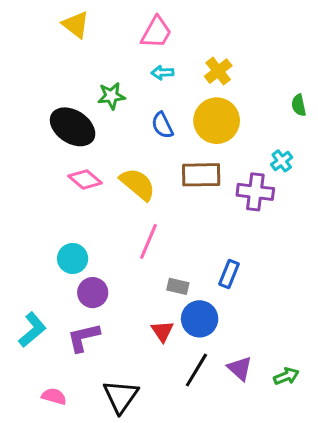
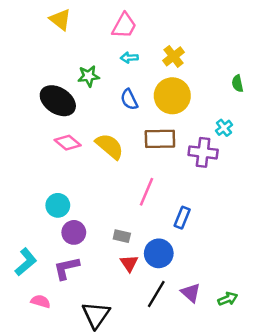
pink line: (148, 241) -> (146, 192), moved
gray rectangle: (178, 286) -> (122, 236), moved
pink semicircle: (54, 396) -> (41, 301), moved

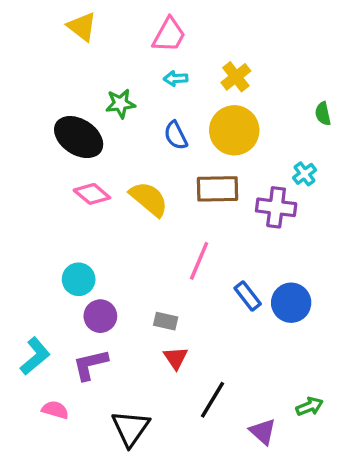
blue rectangle: (182, 218) -> (248, 296), turned -60
blue circle: (159, 253) -> (291, 303), moved
purple triangle: (191, 293) -> (263, 432), moved

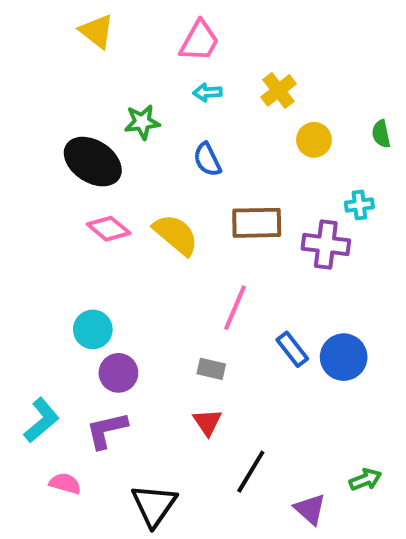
yellow circle: (234, 130) -> (314, 140), moved, size x0.6
cyan cross: (305, 174) -> (359, 205), turned 30
gray rectangle: (166, 321) -> (211, 369), moved

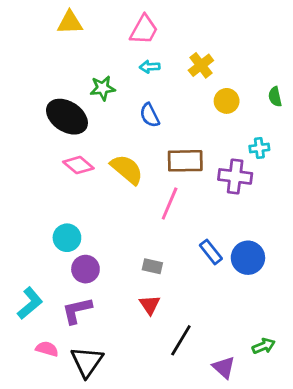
yellow triangle: (97, 31) -> (70, 23), turned -40
pink line: (235, 308) -> (170, 204), moved
black triangle: (154, 505) -> (87, 362), moved

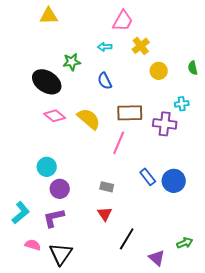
pink trapezoid: (144, 30) -> (123, 21), moved

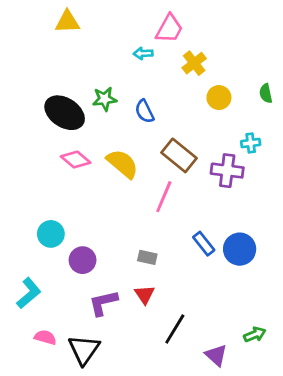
cyan arrow: (105, 47) -> (143, 53), moved
green star: (72, 62) -> (105, 99), moved
brown rectangle: (130, 113) -> (179, 155), turned 40
cyan circle: (47, 167) -> (51, 234), moved
purple L-shape: (54, 218) -> (103, 303), moved

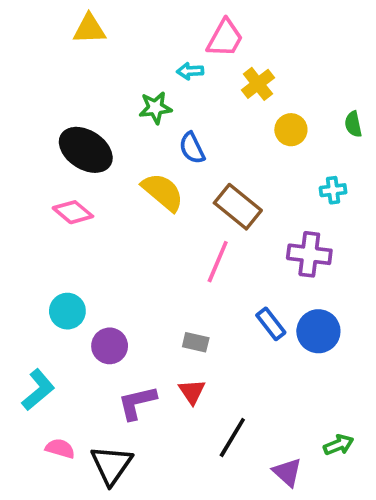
green star: (105, 99) -> (155, 108), moved
pink diamond: (76, 160) -> (73, 212), moved
yellow semicircle: (122, 164) -> (163, 192), moved
purple cross: (227, 171) -> (309, 254), moved

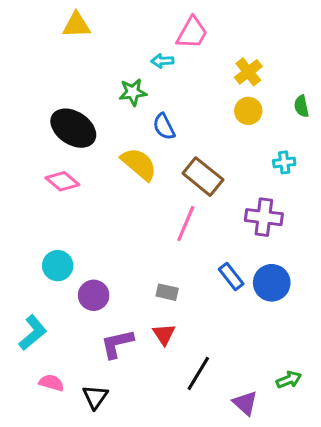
yellow cross: (258, 84) -> (248, 72), moved
black triangle: (111, 465) -> (95, 397), size x0.7

